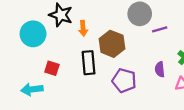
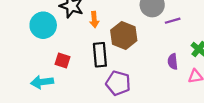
purple pentagon: (124, 80) -> (118, 83), moved

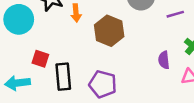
purple line: (173, 21) -> (175, 14), moved
black rectangle: (100, 55) -> (63, 77), moved

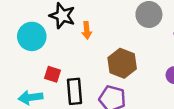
brown hexagon: (109, 31) -> (122, 63), moved

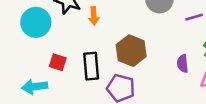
black rectangle: (74, 91) -> (91, 66), moved

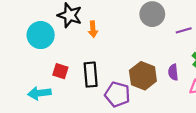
brown hexagon: (131, 51) -> (143, 76), moved

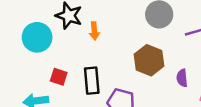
brown hexagon: (143, 76) -> (149, 60), moved

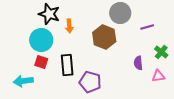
cyan circle: (37, 37) -> (41, 40), moved
brown hexagon: (149, 60) -> (104, 37), moved

